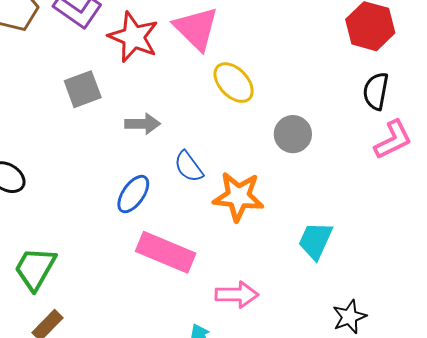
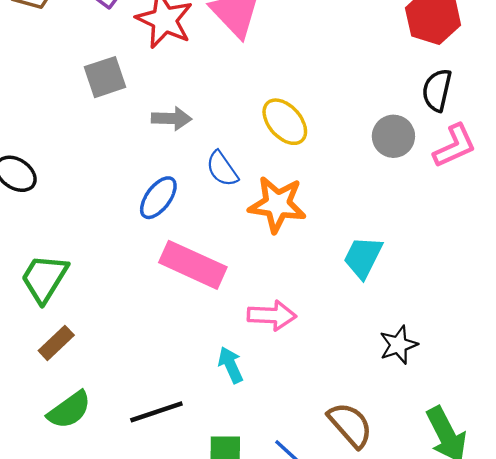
yellow ellipse: (234, 83) -> (285, 122), moved
gray circle: (293, 134) -> (393, 136), moved

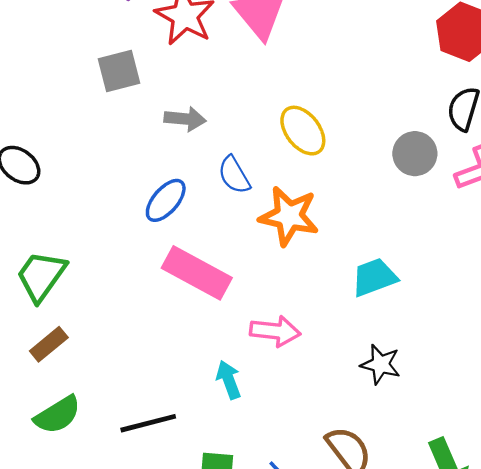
cyan trapezoid: (363, 257) -> (374, 277), turned 39
black star: (398, 345) -> (380, 364), moved, turned 30

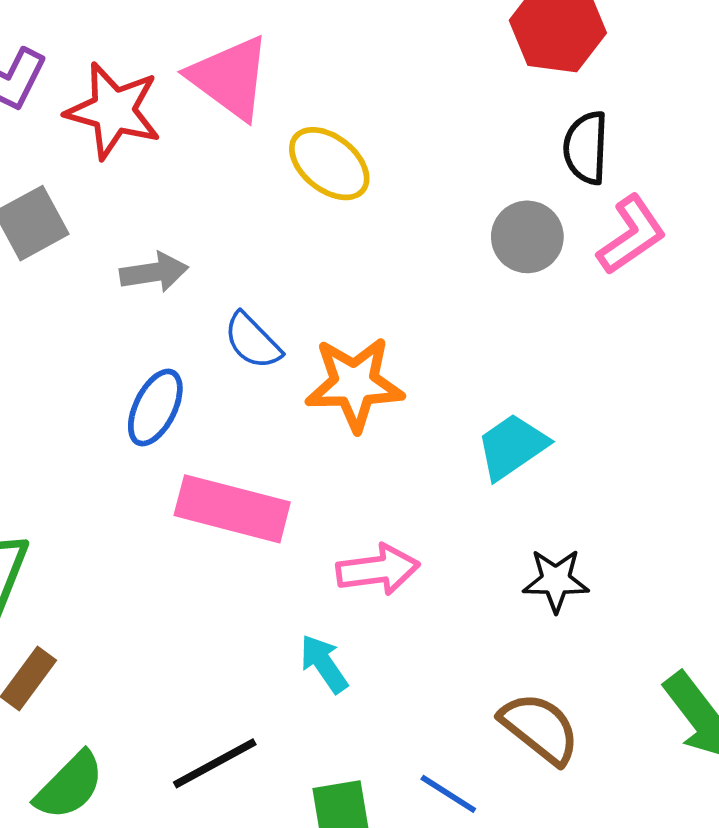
yellow ellipse: (303, 131) -> (329, 164), moved

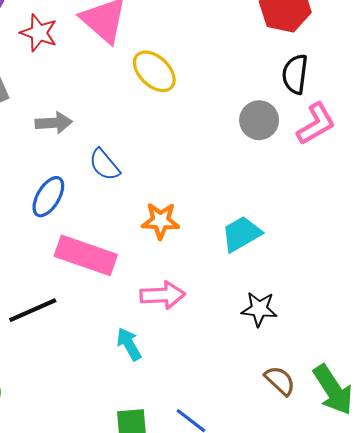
red star: (113, 111) -> (39, 33), size x0.7
orange star: (355, 384) -> (161, 221), moved, size x0.7
brown semicircle: (540, 728) -> (280, 381), moved, size x0.7
black line: (215, 763) -> (33, 310), moved

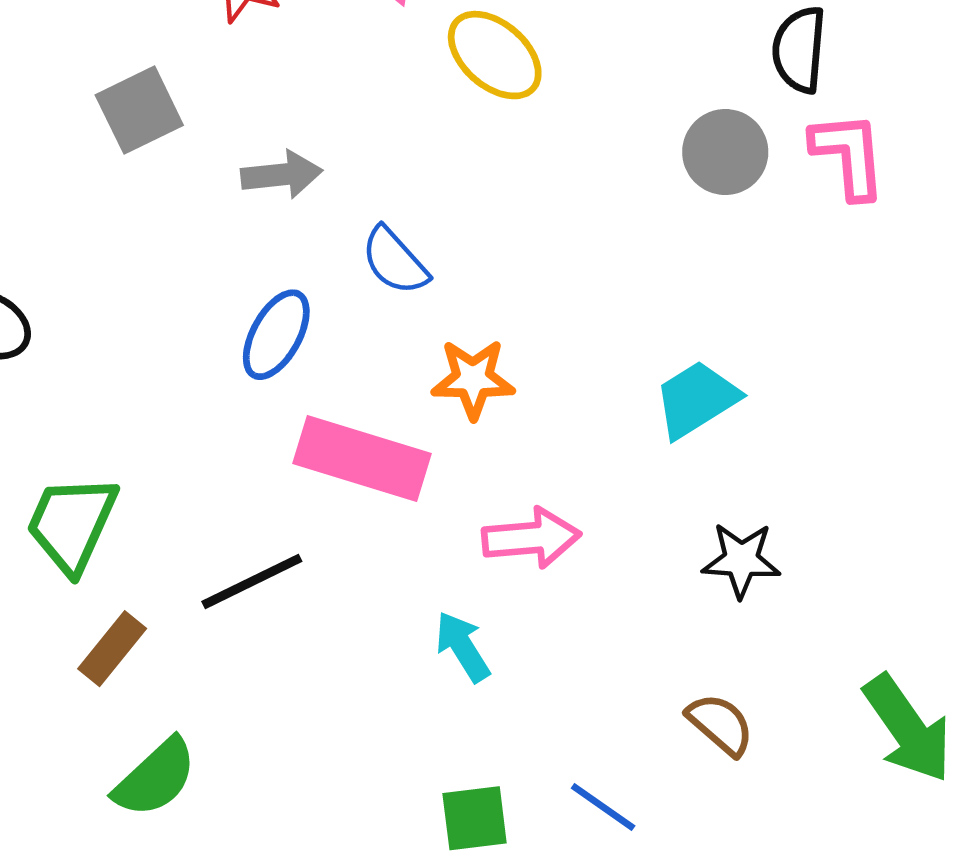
pink L-shape: (316, 124) -> (849, 155), turned -63
orange star: (161, 221) -> (473, 379), moved
brown semicircle: (280, 381) -> (720, 724), moved

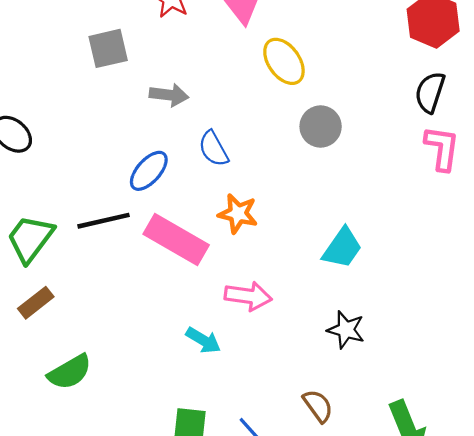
gray circle: (725, 152) -> (321, 127), moved
cyan trapezoid: (696, 399) -> (342, 248), turned 144
black line: (252, 581) -> (103, 221), moved
cyan arrow: (463, 647) -> (203, 340), turned 140
green semicircle: (155, 778) -> (70, 372), moved

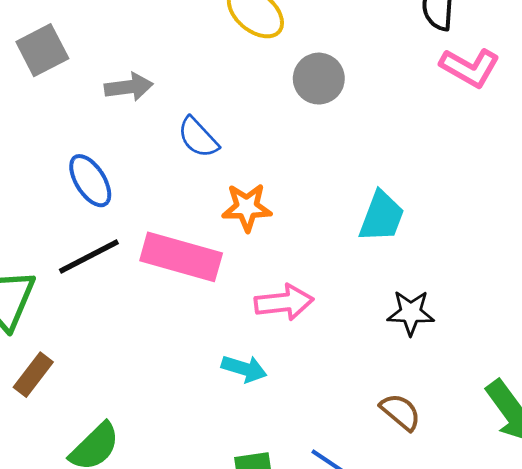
pink L-shape: (442, 148) -> (470, 68), turned 126
blue ellipse: (149, 171) -> (90, 181), moved, turned -60

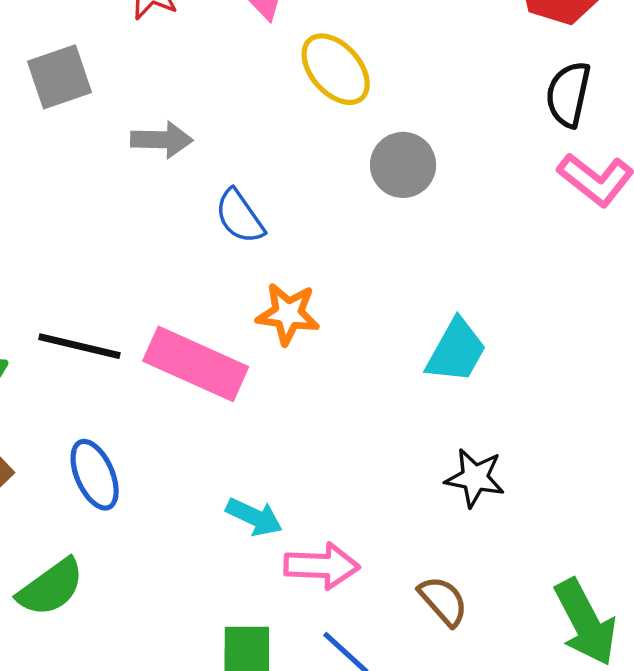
blue ellipse: (90, 181) -> (95, 475), moved
black line: (89, 256) -> (79, 346), turned 32
pink arrow: (284, 302) -> (322, 566), moved

